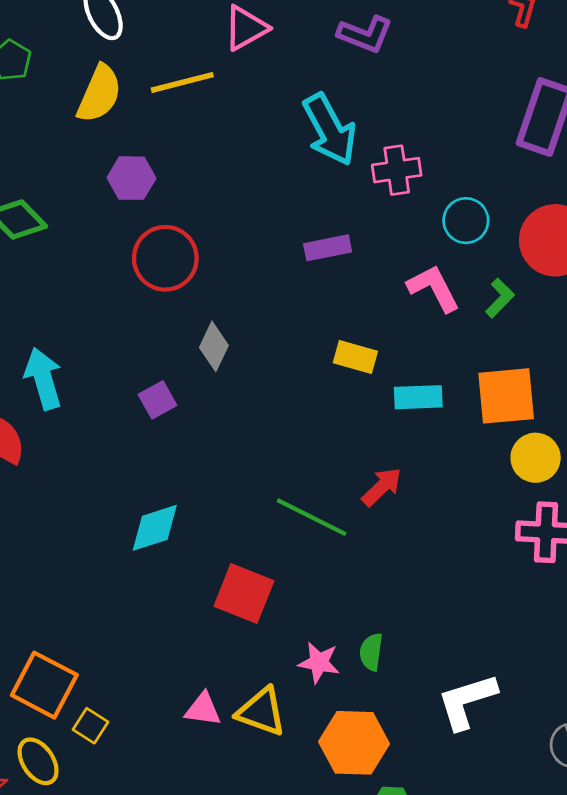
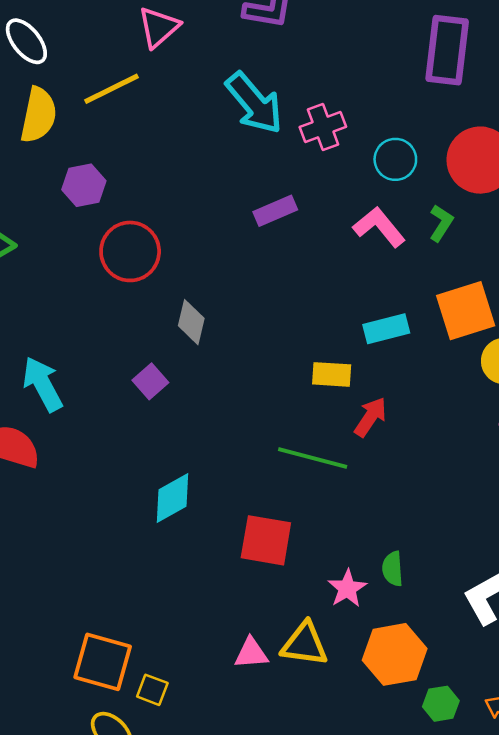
yellow rectangle: (355, 357) -> (332, 374), moved
pink star: (319, 662) -> (347, 588), turned -30

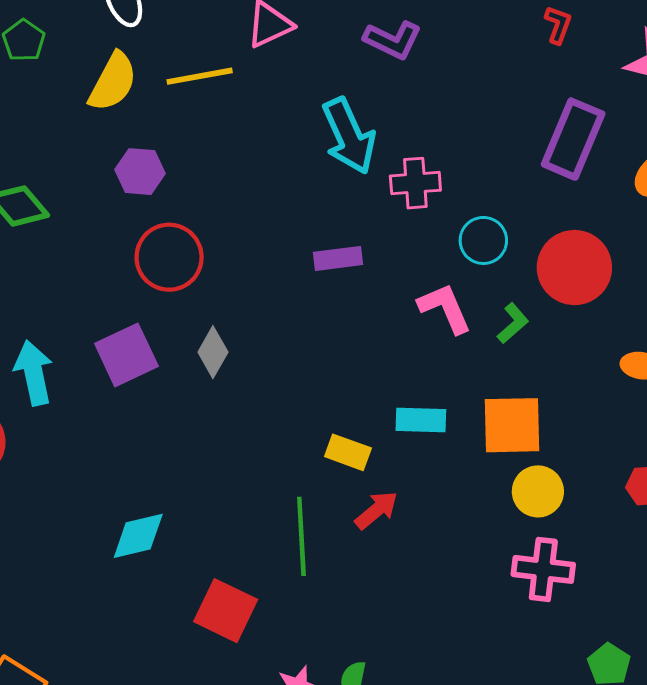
purple square: (150, 381) -> (126, 355), moved, size x1.6
green line: (313, 458) -> (301, 536), turned 56

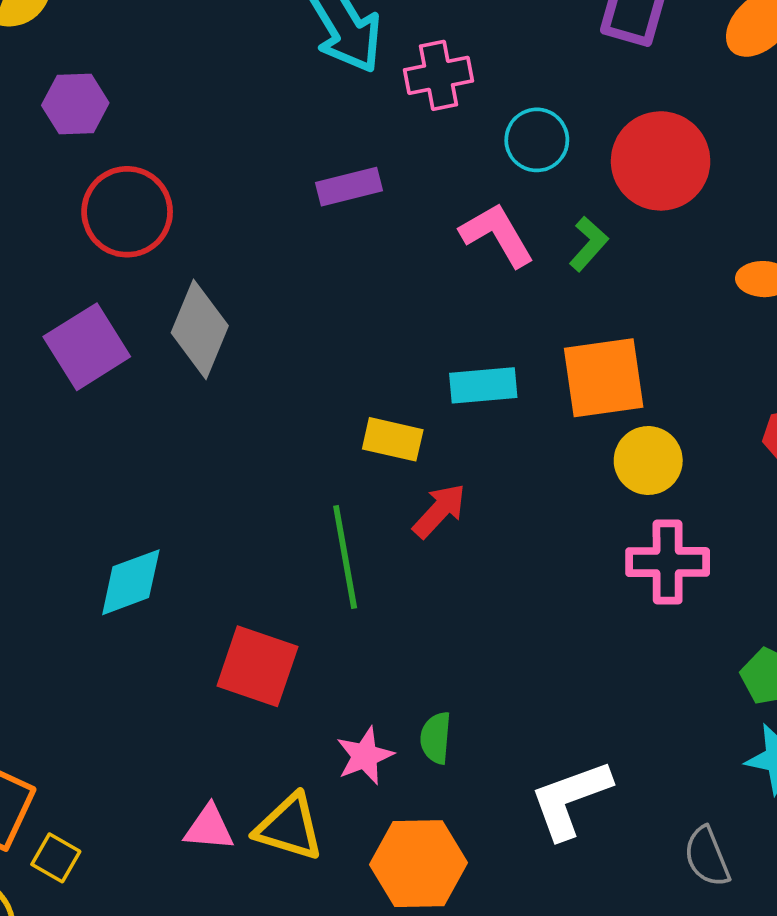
gray diamond: (213, 352) -> (200, 329), size x1.4

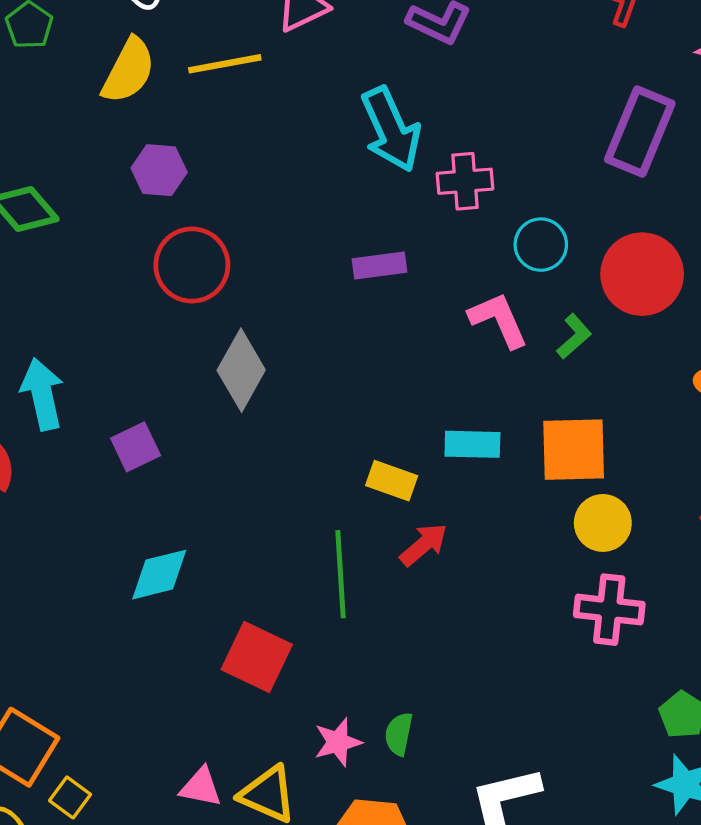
purple square: (87, 347) -> (136, 447), moved, size x0.7

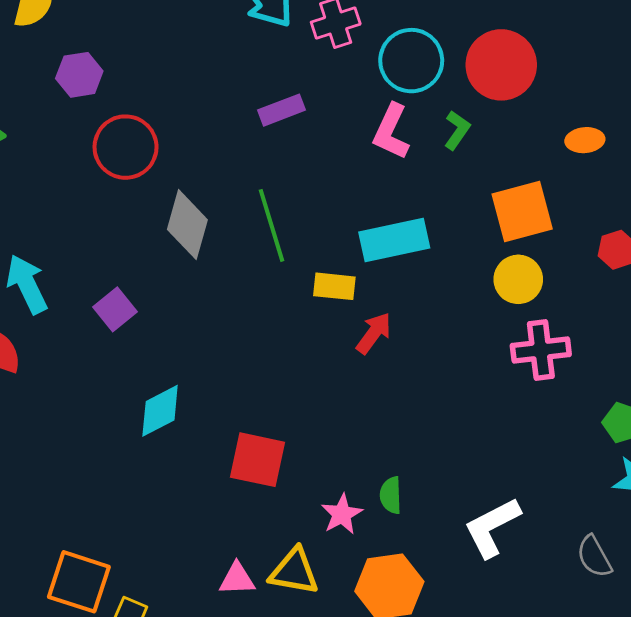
cyan circle: (541, 245) -> (411, 61), size x1.4
pink L-shape: (499, 320) -> (391, 132), turned -118
cyan rectangle: (472, 444) -> (394, 240), size x1.4
orange square: (574, 450) -> (522, 211), moved
green line: (340, 574) -> (272, 225), moved

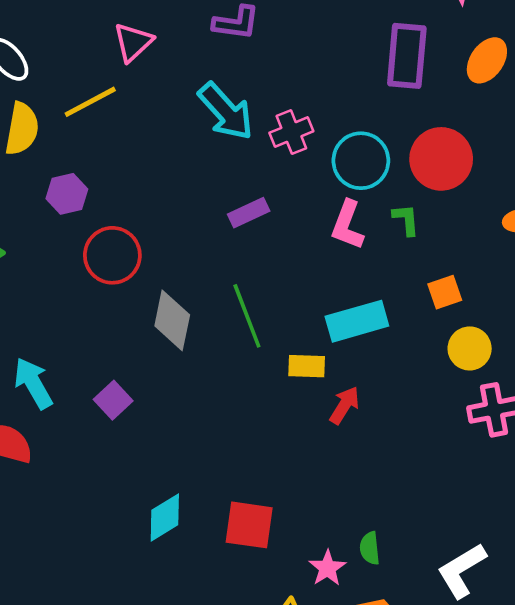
green L-shape: (457, 130) -> (406, 220), turned -36
orange square: (522, 211) -> (445, 292), moved, size x0.6
cyan diamond: (160, 411) -> (165, 517), moved

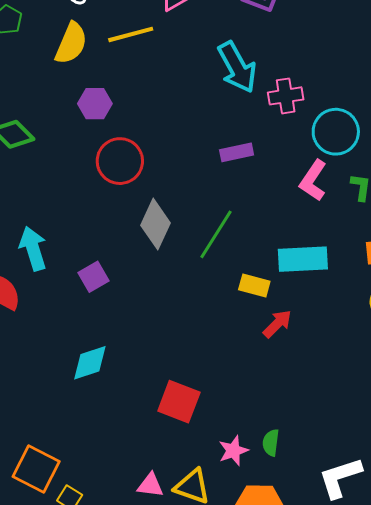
green line: (247, 316) -> (216, 234), turned 40
cyan diamond: (165, 517) -> (90, 363), moved

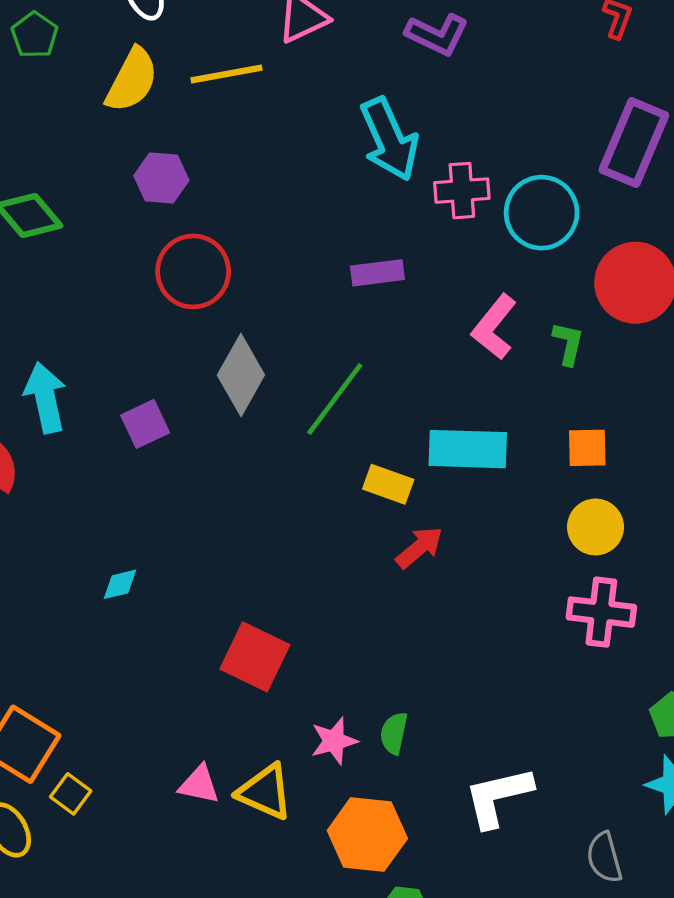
cyan circle: (336, 132) -> (542, 213), moved
purple square: (94, 277) -> (145, 424), moved
cyan diamond: (90, 363) -> (120, 584), size x0.6

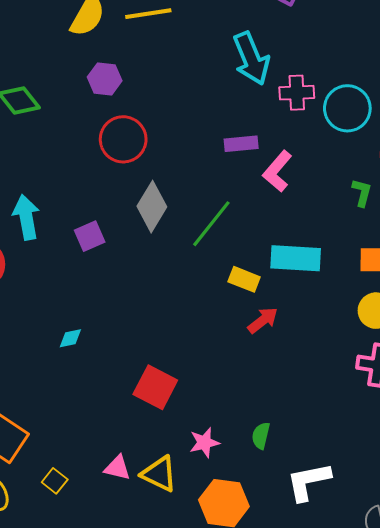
pink L-shape: (494, 327) -> (277, 171), moved
green semicircle: (394, 733) -> (261, 436), moved
yellow square: (71, 794) -> (55, 481), moved

